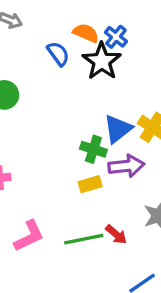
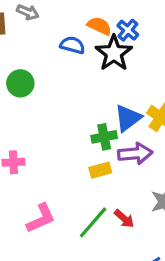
blue semicircle: (58, 54) -> (72, 45), turned -40
green cross: (93, 149) -> (104, 137), turned -30
green line: (84, 239) -> (93, 222), turned -39

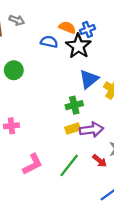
blue cross: (128, 30) -> (87, 30), turned 32
blue triangle: (128, 118) -> (89, 79), moved
purple arrow: (135, 154) -> (92, 130), moved
red arrow: (124, 219) -> (100, 161), moved

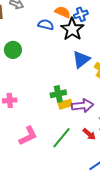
green cross: (74, 105) -> (58, 94), moved

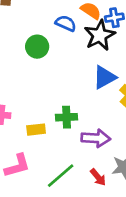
green circle: (13, 50) -> (37, 47), moved
yellow rectangle: (65, 104) -> (36, 130), moved

